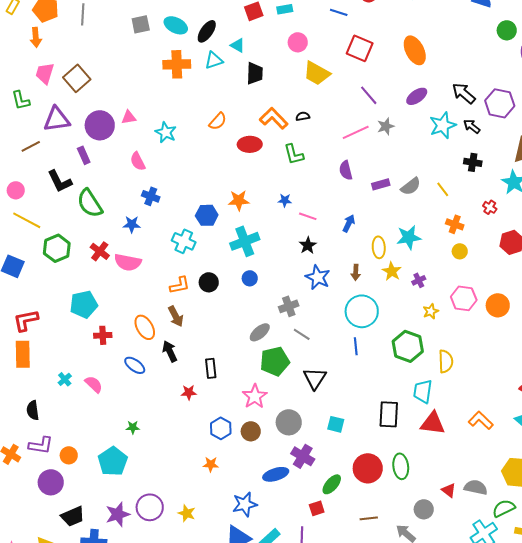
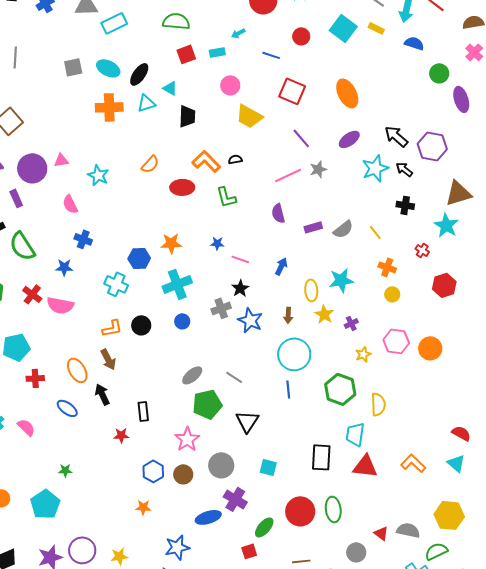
gray cross: (289, 306) -> (221, 308), moved
yellow star: (187, 513) -> (119, 556), turned -30

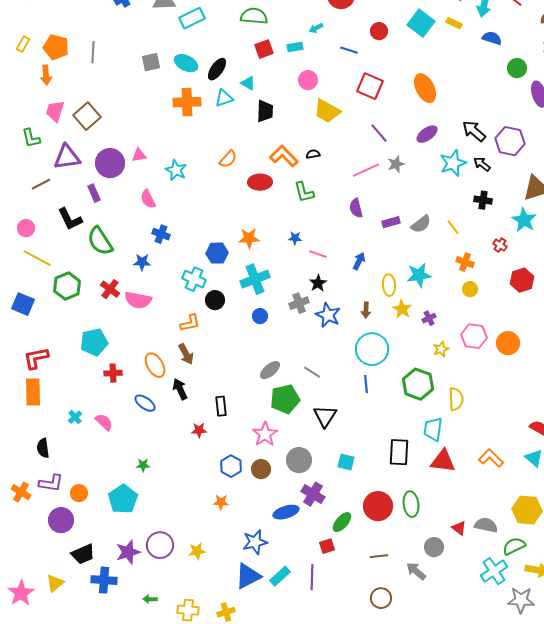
black circle: (141, 325) -> (215, 300), moved

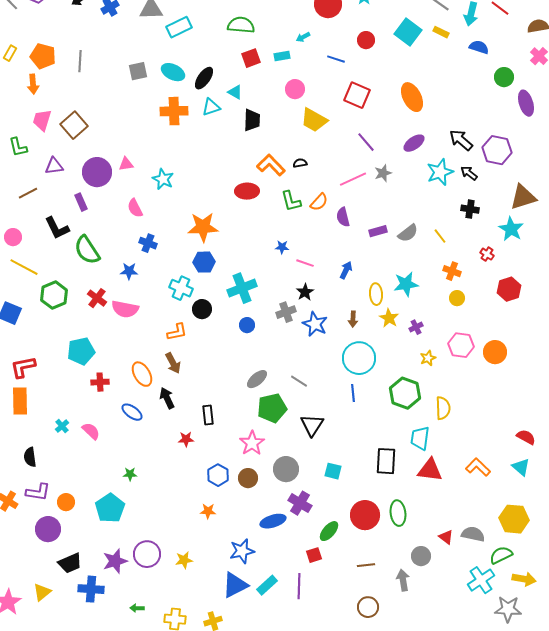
purple triangle: (67, 157) -> (54, 166), size x0.7
orange semicircle: (228, 159) -> (319, 202), moved
orange star: (249, 238) -> (203, 227), moved, size x1.4
gray arrow: (416, 571) -> (403, 580), turned 40

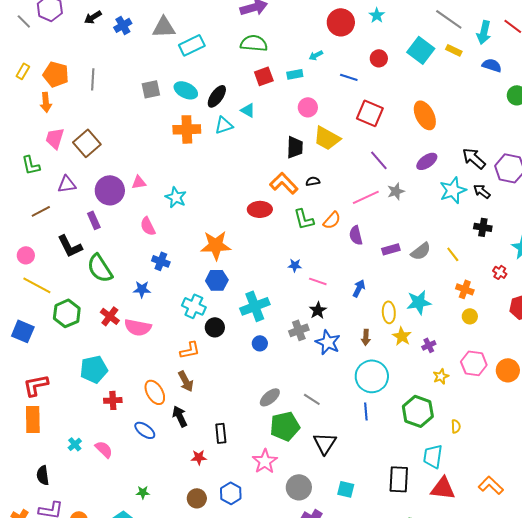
black trapezoid: (252, 120) -> (295, 147), moved
yellow semicircle: (443, 408) -> (456, 426), size x0.6
brown circle: (248, 478) -> (197, 498), moved

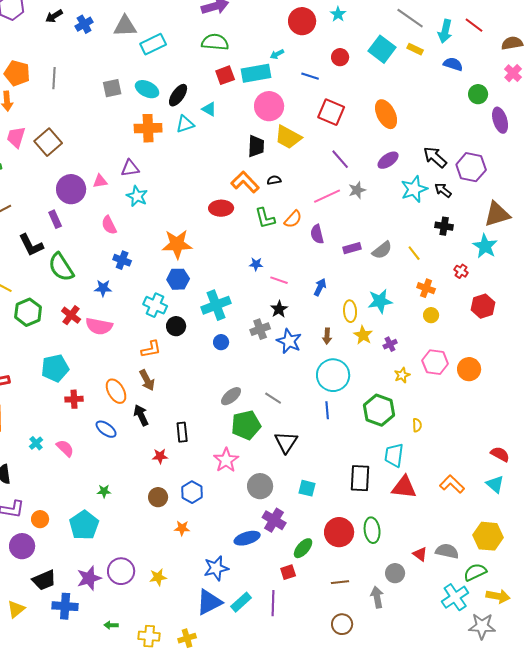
cyan rectangle: (295, 74) -> (256, 73), size x1.8
pink circle: (308, 107) -> (269, 106), size x1.5
purple triangle: (67, 184) -> (130, 168), moved

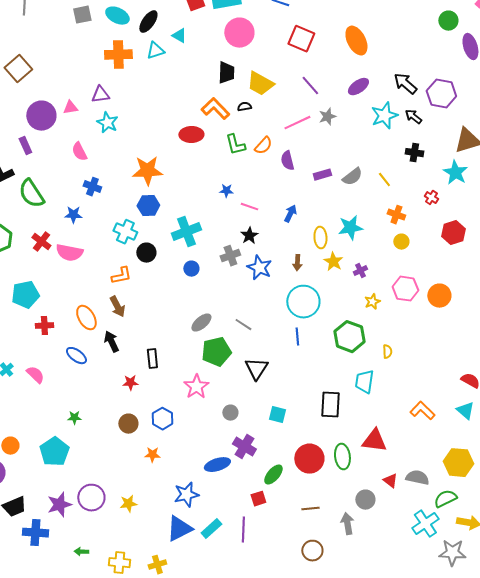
yellow trapezoid: (288, 137) -> (260, 84), moved
gray circle: (260, 486) -> (230, 413), size x0.6
red triangle: (404, 487) -> (374, 441), moved

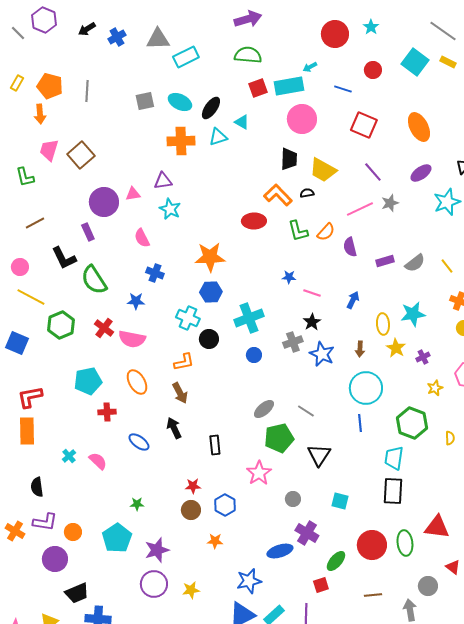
orange ellipse: (86, 318) -> (137, 382), moved
cyan trapezoid: (364, 382) -> (394, 458), moved
red star: (130, 383) -> (193, 486), moved
purple star: (59, 505) -> (157, 550), moved

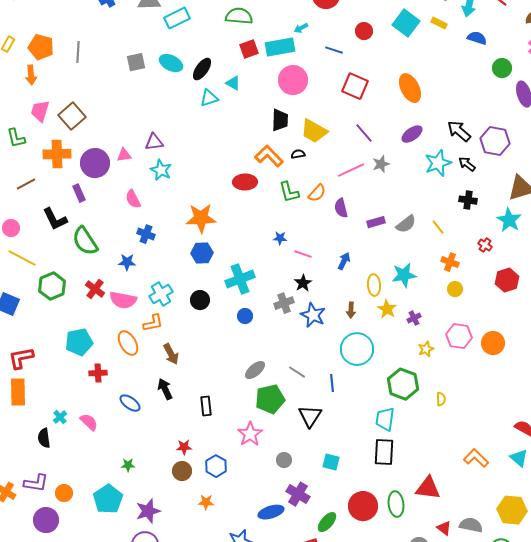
orange cross: (181, 141) -> (57, 154), moved
cyan cross: (188, 318) -> (161, 294), moved, turned 35
orange L-shape: (184, 362) -> (153, 323), moved
blue line: (360, 423) -> (332, 383), moved
black semicircle: (37, 487) -> (44, 438), moved

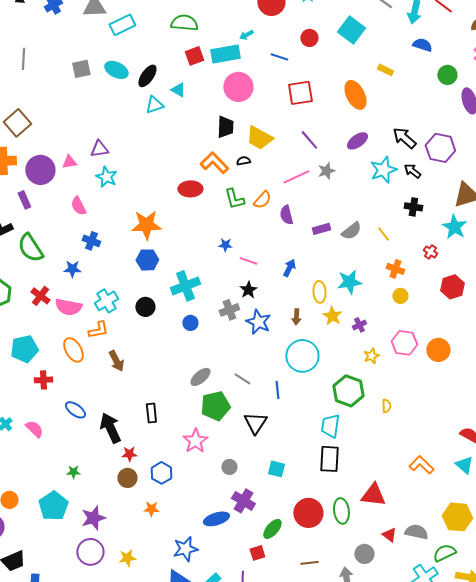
yellow rectangle: (439, 23) -> (385, 70), moved
red square: (355, 86) -> (300, 93), turned -32
black arrow: (165, 389) -> (110, 428), moved, size x1.4

